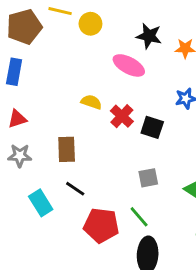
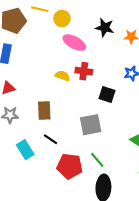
pink ellipse: (129, 65) -> (74, 43), moved
red cross: (122, 116) -> (84, 71), moved, turned -35
gray square: (148, 178) -> (91, 125), moved, size x1.5

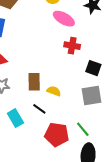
yellow semicircle: (62, 76) -> (54, 91), moved
gray square: (91, 125) -> (92, 95), moved

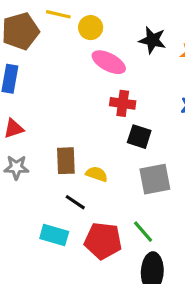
black square: (93, 68) -> (139, 137), moved
cyan rectangle: (15, 118) -> (54, 235), moved, turned -42

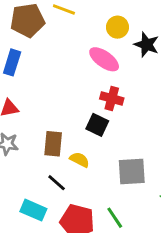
yellow circle: (91, 28) -> (117, 27), moved
black square: (139, 137) -> (97, 125), moved

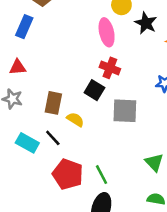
pink ellipse: (104, 59) -> (107, 32), turned 36
gray square: (132, 171) -> (125, 111), moved
cyan rectangle: (33, 210) -> (27, 143), moved

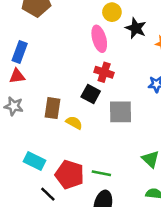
blue rectangle: (24, 27) -> (20, 52), moved
black line: (53, 138) -> (48, 194), moved
cyan rectangle: (27, 143) -> (35, 161), moved
green line: (101, 175) -> (101, 173), turned -48

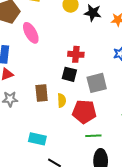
pink ellipse: (99, 39) -> (31, 33), moved
yellow semicircle: (74, 123) -> (62, 100), turned 72
red pentagon: (70, 175) -> (84, 112), moved

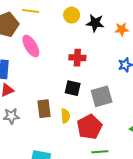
red cross: (76, 54) -> (77, 58), moved
red pentagon: (84, 112) -> (89, 127), turned -30

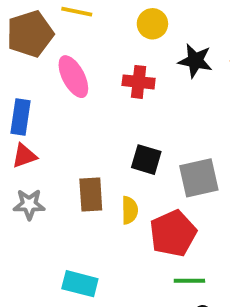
black star: (95, 23) -> (195, 61), moved
red cross: (77, 58) -> (139, 82), moved

